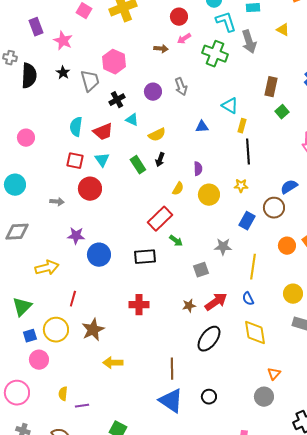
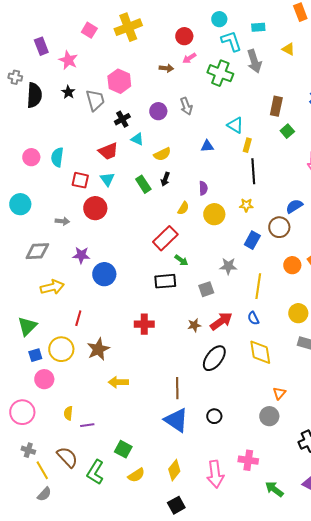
cyan semicircle: (76, 127) -> (57, 157), moved
gray diamond: (17, 232) -> (37, 251), moved
black rectangle: (145, 257) -> (165, 281), moved

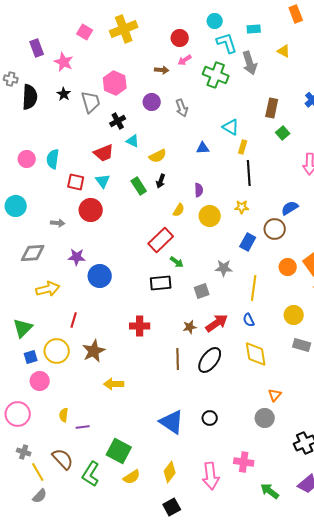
purple circle: (158, 111) -> (152, 102), moved
brown line: (177, 388) -> (178, 359), moved
green square: (123, 449) -> (119, 451), size x1.4

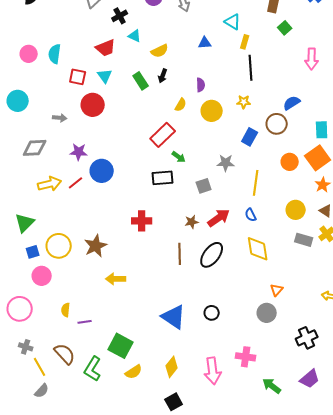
red line: (74, 320) -> (76, 183), moved, turned 35

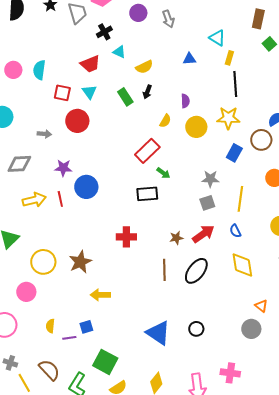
yellow star: (244, 102) -> (228, 118), size x1.6
red line: (76, 183) -> (60, 199), turned -63
gray square: (204, 186) -> (207, 203), moved
blue square: (33, 252) -> (86, 327), moved
orange triangle: (277, 290) -> (261, 306), turned -32

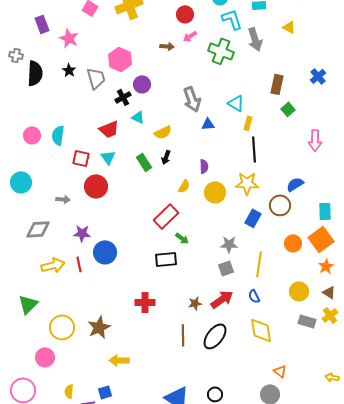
purple circle: (138, 13) -> (142, 84), moved
gray arrow: (168, 19) -> (192, 99), moved, size x1.4

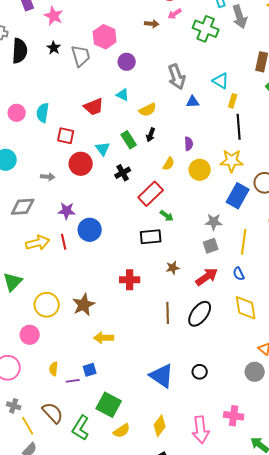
black cross: (123, 97) -> (123, 173), moved
cyan triangle: (108, 157) -> (103, 149), moved
blue rectangle: (253, 218) -> (238, 196), size x1.4
brown star: (195, 303) -> (173, 268), moved

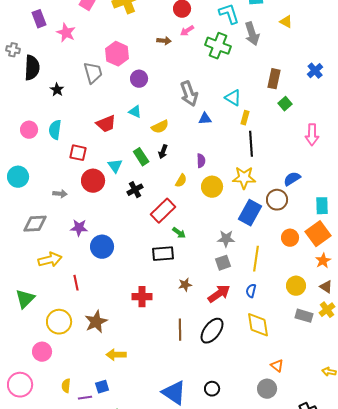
black star: (54, 48) -> (57, 90), moved
red line: (64, 242) -> (76, 283), moved
blue semicircle: (239, 274) -> (251, 291), turned 40

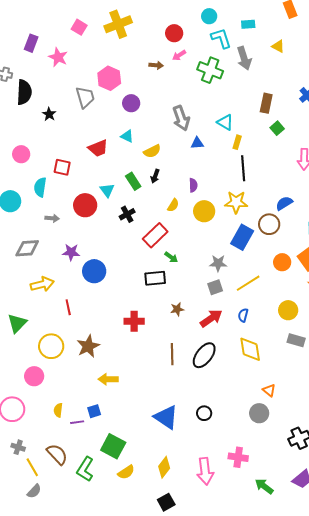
purple rectangle: (39, 19) -> (31, 43), turned 42
cyan semicircle: (55, 130) -> (40, 187), moved
red square: (78, 153) -> (62, 167), moved
yellow line: (256, 259) -> (248, 283), turned 50

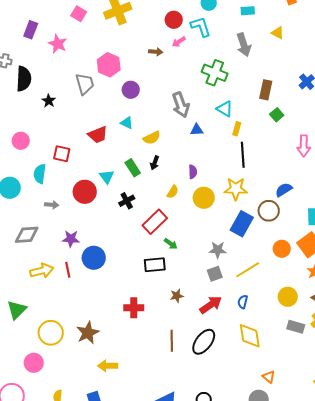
cyan L-shape: (221, 38) -> (201, 27), moved
green cross: (210, 70) -> (215, 73), moved
red line: (68, 307) -> (68, 270), moved

